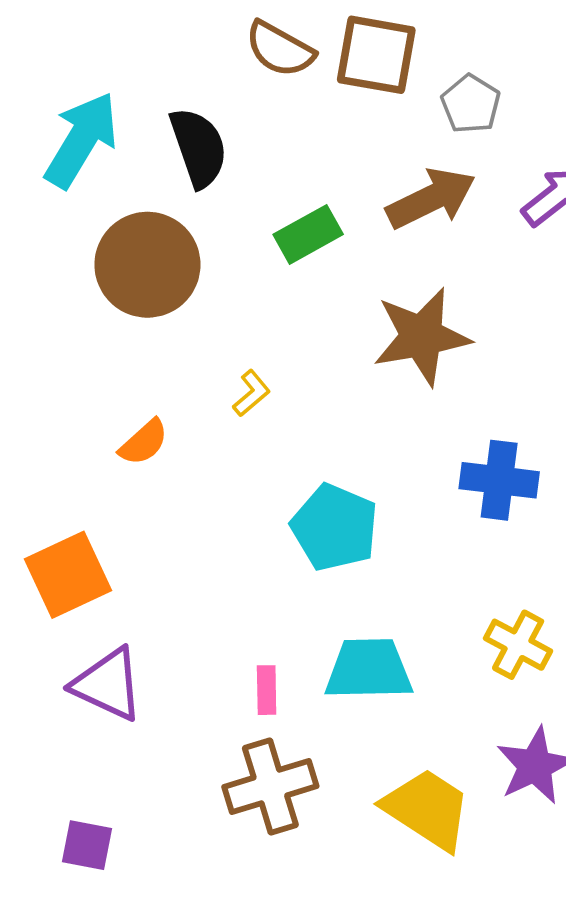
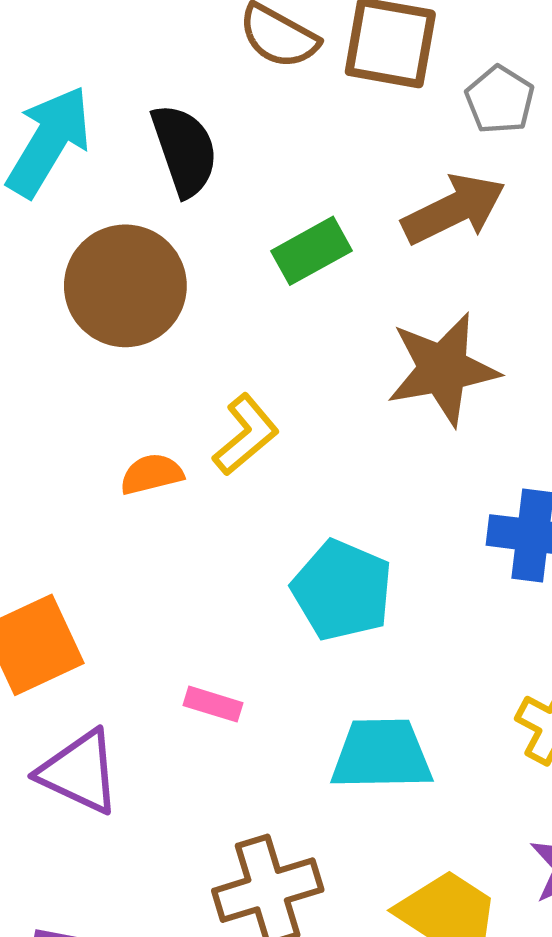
yellow L-shape: (251, 393) -> (246, 435), size x1.5
orange semicircle: (144, 442) -> (152, 474), moved, turned -152
pink rectangle: (267, 690) -> (213, 704), moved, turned -72

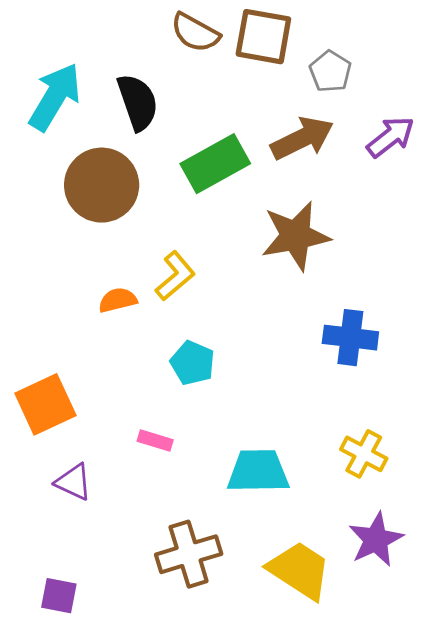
green rectangle: (311, 251) -> (215, 164), size x1.4
cyan pentagon: (342, 590) -> (193, 363), moved, size x0.7
purple triangle: (79, 772) -> (74, 482), size x0.7

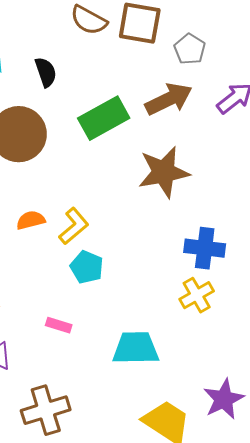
black semicircle: (138, 102) -> (46, 72), size x0.7
yellow L-shape: (175, 276) -> (74, 226), moved
yellow cross: (364, 454) -> (197, 295), moved, turned 32
brown cross: (189, 554) -> (46, 410), moved

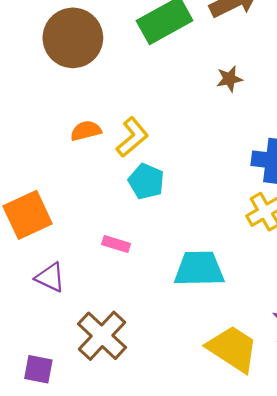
brown star: (164, 172) -> (229, 79), size x0.5
brown cross: (46, 410) -> (102, 336), turned -30

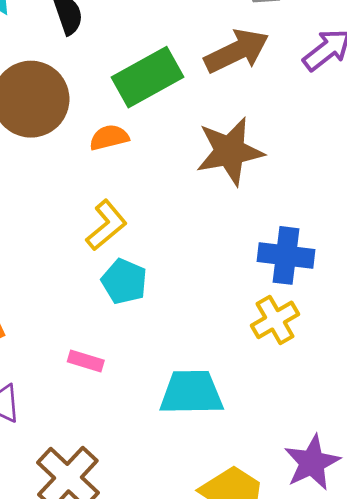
brown star: (229, 79) -> (230, 151), size x2.0
orange semicircle: (86, 131) -> (109, 138), moved

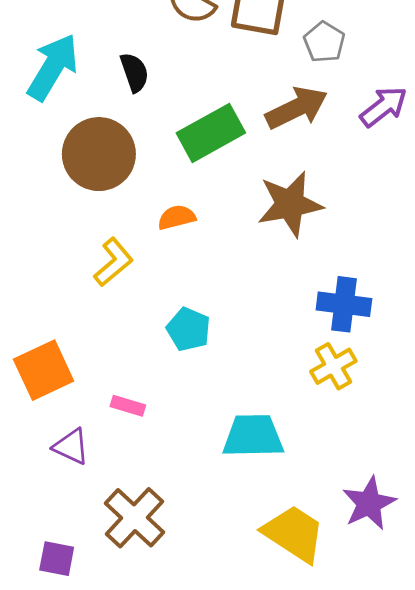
orange semicircle: (109, 138) -> (177, 217), moved
yellow L-shape: (106, 225) -> (113, 262), moved
pink rectangle: (86, 361) -> (128, 406), moved

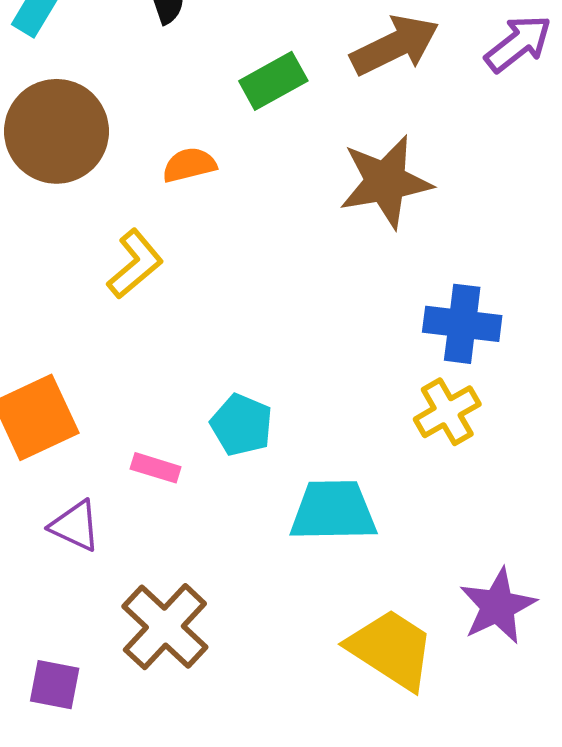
green rectangle: (211, 133) -> (273, 81), size x0.7
brown circle: (99, 154) -> (57, 131), moved
orange semicircle: (177, 217) -> (189, 165), moved
cyan pentagon: (188, 329) -> (242, 425), moved

